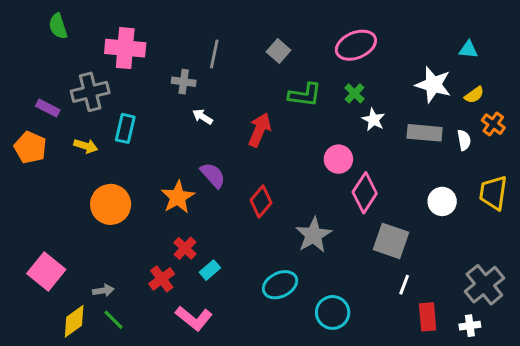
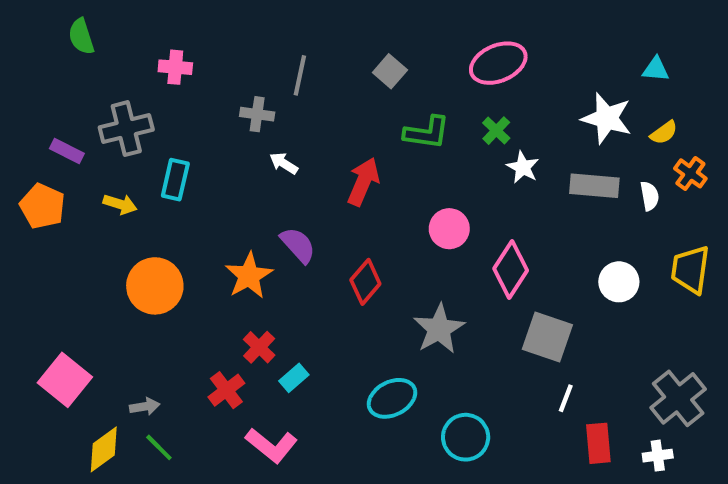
pink cross: (125, 48) -> (175, 67), size x0.6
pink circle: (338, 159) -> (449, 229), moved

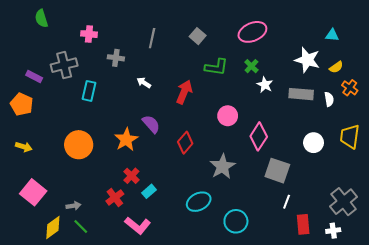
gray cross: (257, 114) -> (116, 58), moved
yellow arrow: (120, 204) -> (24, 147), moved

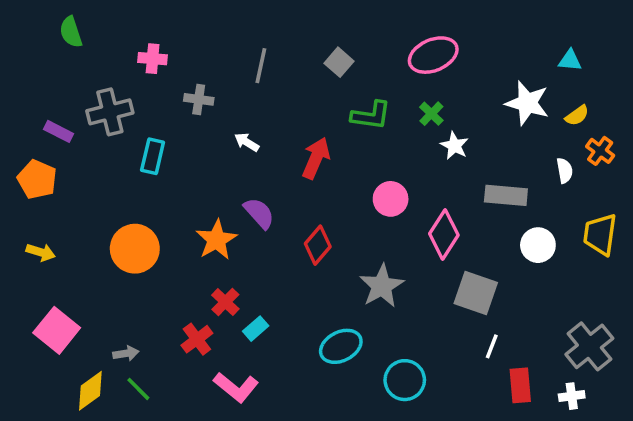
gray rectangle: (301, 94) -> (506, 195), moved

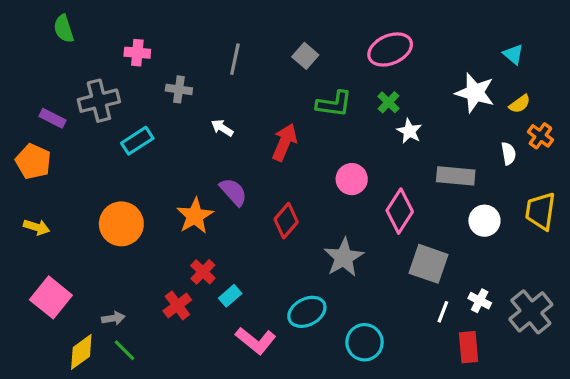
cyan triangle: (570, 60) -> (513, 54), turned 35
cyan rectangle: (153, 156) -> (137, 141), turned 44
pink L-shape: (236, 387) -> (256, 341), moved
white cross: (572, 396) -> (480, 301), moved, turned 35

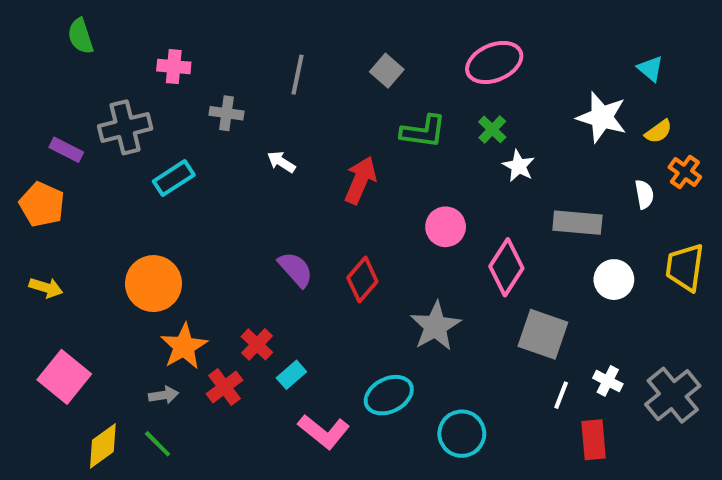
purple semicircle: (233, 192) -> (295, 269), moved
orange star: (195, 216) -> (184, 346), moved
gray arrow: (113, 318) -> (164, 395), moved

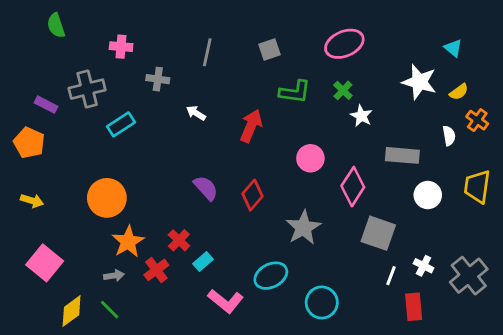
gray square: (387, 71) -> (269, 49), turned 30

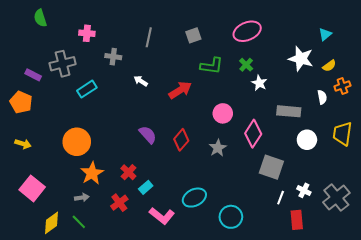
cyan triangle: (453, 48) -> (325, 34), turned 40
orange cross: (477, 120) -> (342, 86), turned 35
red arrow: (251, 126) -> (180, 90), turned 35
gray star: (303, 228) -> (218, 148), moved, size x0.7
red cross: (156, 270) -> (119, 203), moved

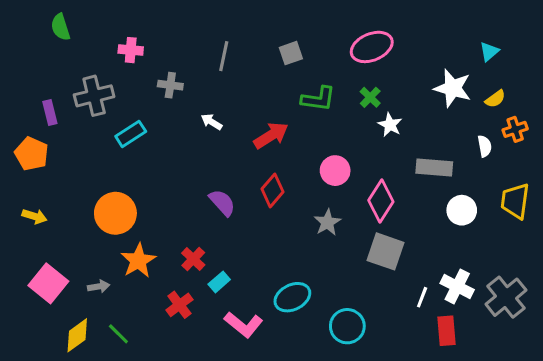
purple rectangle: (33, 75) -> (50, 113), turned 49
red diamond: (181, 140) -> (273, 190), moved
gray square: (271, 167) -> (385, 251), moved
white cross: (304, 190) -> (457, 287), size x1.5
gray arrow: (82, 198) -> (99, 287), moved

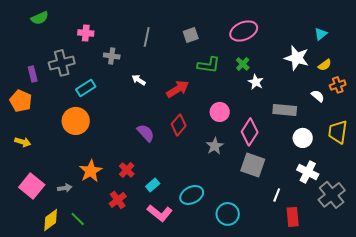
green semicircle: (60, 27) -> (40, 18), turned -96
white semicircle: (485, 146) -> (318, 96), turned -40
orange circle: (115, 213) -> (76, 121), moved
cyan rectangle: (219, 282) -> (153, 185), moved
white cross: (457, 287) -> (308, 172), moved

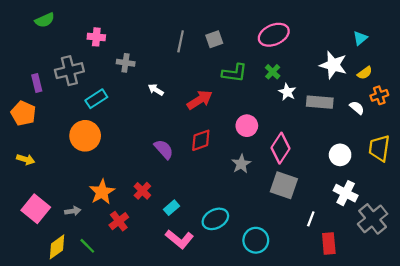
gray line: (147, 37) -> (181, 41), moved
gray rectangle: (285, 110) -> (320, 102), moved
red diamond: (179, 125) -> (201, 140), turned 30
red cross: (118, 200) -> (119, 221), moved

